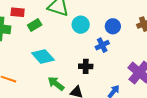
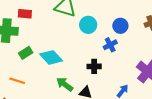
green rectangle: (35, 25) -> (26, 53), moved

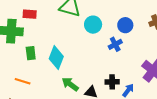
green rectangle: (26, 53) -> (31, 53), turned -64
cyan diamond: (51, 57) -> (56, 58), turned 65
black cross: (94, 66) -> (112, 82), moved

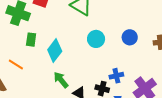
cyan circle: (93, 25) -> (96, 39), moved
blue cross: (115, 44) -> (116, 76), moved

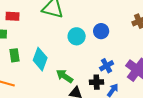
blue circle: (130, 37) -> (101, 31), moved
green arrow: (61, 80) -> (65, 76), moved

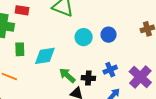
cyan diamond: (40, 59) -> (45, 56), turned 55
black cross: (97, 82) -> (88, 78), moved

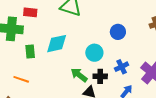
cyan circle: (84, 37) -> (94, 53), moved
cyan diamond: (45, 56) -> (57, 44), moved

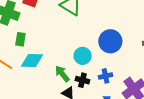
blue circle: (118, 32) -> (110, 41), size x1.5
cyan diamond: (57, 44) -> (32, 60), moved

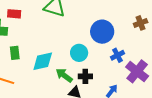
cyan diamond: (32, 60) -> (43, 61), moved
blue cross: (105, 76) -> (117, 55), moved

